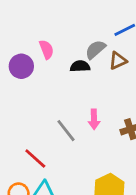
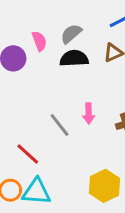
gray semicircle: (95, 49) -> (71, 34), moved
black semicircle: (80, 66) -> (74, 58), size x1.4

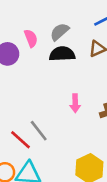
gray line: (60, 125) -> (39, 131), moved

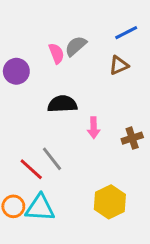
pink semicircle: (31, 38) -> (56, 53), moved
black semicircle: (62, 54) -> (62, 104), moved

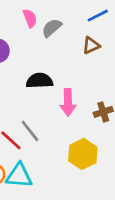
pink semicircle: (56, 53) -> (30, 18), moved
pink arrow: (94, 128) -> (68, 102), size x1.4
yellow hexagon: (110, 202) -> (83, 154), moved

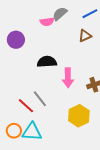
pink semicircle: (30, 18) -> (47, 22), moved, turned 104
gray semicircle: (52, 28) -> (60, 14), moved

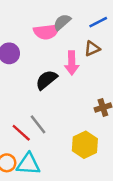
pink semicircle: (47, 22) -> (46, 32), size x1.5
black semicircle: (47, 62) -> (46, 80), turned -36
pink arrow: (68, 78) -> (72, 63), moved

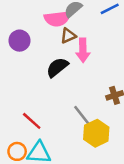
brown triangle: (92, 49) -> (68, 36), moved
gray line: (38, 124) -> (82, 115), moved

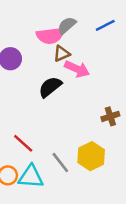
pink arrow: (83, 50) -> (77, 69), turned -65
gray line: (82, 115) -> (60, 163), moved

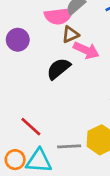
gray line: (60, 163) -> (69, 146), turned -55

